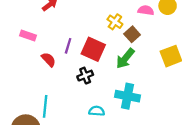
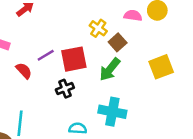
purple line: (68, 46) -> (46, 55), turned 42
red square: (93, 49) -> (74, 59), turned -35

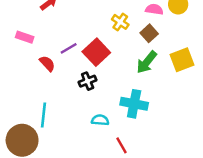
brown square: (118, 42) -> (149, 33), moved
red square: (74, 59) -> (96, 52), turned -32
green arrow: (110, 69) -> (147, 62), moved

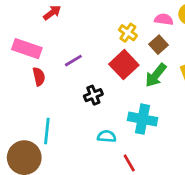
pink rectangle: (25, 37) -> (27, 49), size x1.5
red square: (96, 52) -> (124, 65), moved
red semicircle: (47, 63) -> (39, 77), moved, turned 30

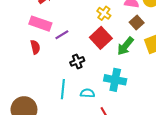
brown square: (158, 45) -> (137, 23), moved
pink rectangle: (27, 49) -> (40, 24), moved
cyan line: (47, 131) -> (63, 89), moved

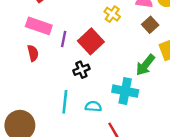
purple line: (62, 35) -> (64, 39), turned -48
red square: (101, 38) -> (91, 41), moved
green arrow: (125, 46) -> (145, 65), moved

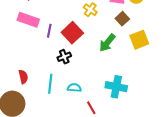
red semicircle: (33, 53) -> (23, 77), moved
green arrow: (145, 65) -> (107, 43), moved
cyan cross: (125, 91) -> (116, 87), moved

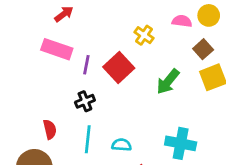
brown square: (122, 19) -> (203, 49), moved
black cross: (64, 57) -> (85, 101), moved

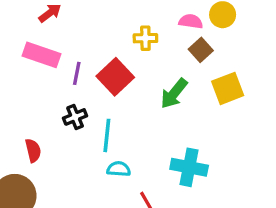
yellow cross: (144, 35) -> (145, 38), turned -36
brown square: (203, 49) -> (201, 50), moved
cyan line: (88, 139) -> (107, 135), moved

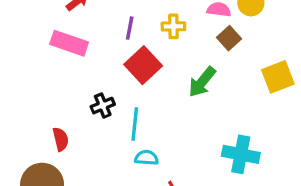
purple line: (77, 73) -> (130, 28), moved
yellow square: (228, 88) -> (278, 77), moved
cyan cross: (189, 167) -> (241, 154), moved

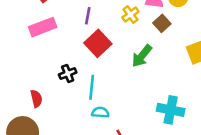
yellow cross: (173, 26) -> (130, 15), moved, turned -36
pink rectangle: (69, 43) -> (43, 27), turned -40

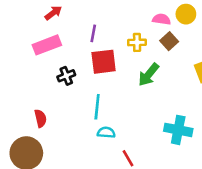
yellow cross: (130, 15) -> (137, 42), moved, turned 36
red square: (98, 43) -> (104, 62), turned 36
black cross: (68, 73) -> (66, 76), moved

